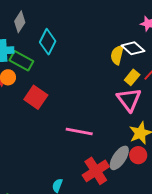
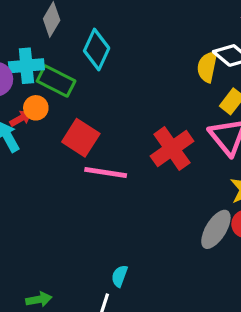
pink line: (79, 132) -> (106, 172), moved
red cross: (96, 171) -> (172, 149), moved

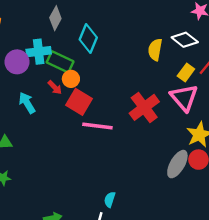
yellow semicircle: (207, 67) -> (155, 50), moved
orange circle: (36, 108) -> (71, 79), moved
red arrow: (21, 118) -> (55, 87), moved, turned 77

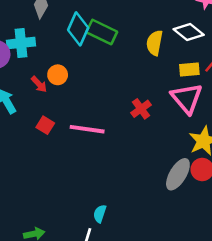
green rectangle: (60, 62) -> (102, 32), moved
yellow rectangle: (186, 72) -> (189, 70), turned 48
red square: (79, 102) -> (45, 125), moved, size x0.6
red cross: (144, 107) -> (141, 109), size x0.6

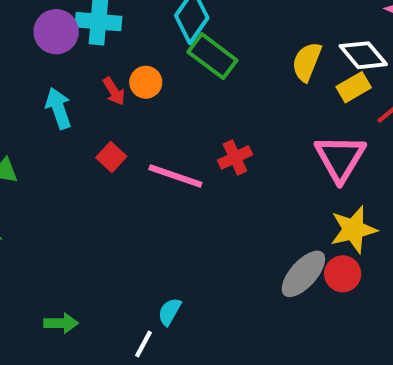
green rectangle: (102, 32) -> (212, 56), moved
yellow rectangle: (189, 70) -> (354, 87), moved, turned -36
red cross: (141, 109) -> (235, 157), moved

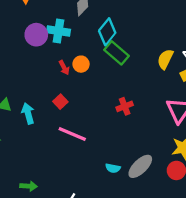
cyan arrow: (59, 108) -> (28, 113), moved
pink line: (175, 176) -> (72, 134), moved
gray ellipse: (303, 274) -> (140, 166), moved
cyan semicircle: (170, 312) -> (113, 168), moved, turned -112

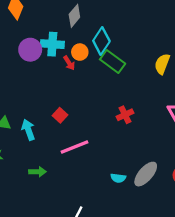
orange circle: (81, 64) -> (80, 52), moved
red arrow: (64, 68) -> (69, 63), moved
pink line: (72, 134) -> (74, 147), turned -40
green arrow: (29, 186) -> (37, 172), moved

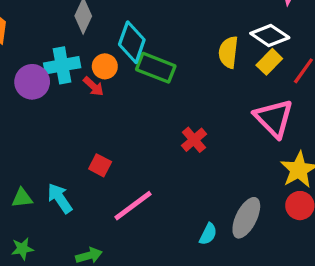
cyan semicircle: (118, 178) -> (208, 234), turned -56

